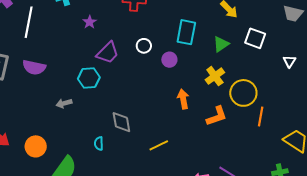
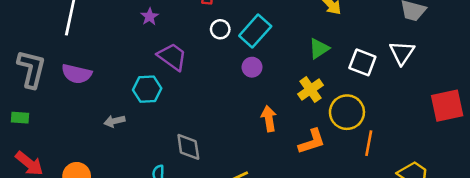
cyan rectangle: (186, 32) -> (255, 31), moved, turned 30
white square: (255, 38) -> (362, 62), moved
white circle: (144, 46) -> (220, 29), moved
purple trapezoid: (108, 53) -> (172, 57), turned -100
white triangle: (289, 61) -> (402, 53), moved, size x1.5

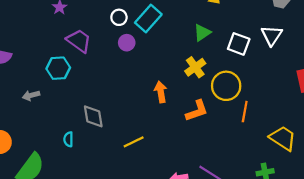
purple circle: (252, 67) -> (127, 43), moved

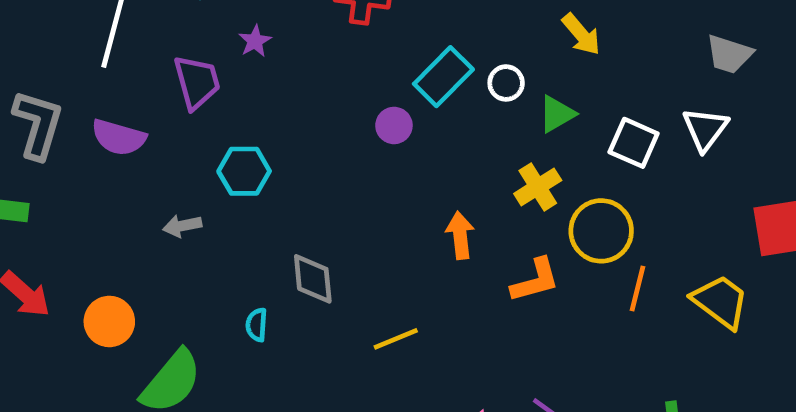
white circle: (119, 17) -> (506, 83), moved
purple trapezoid: (79, 41) -> (197, 82), moved, turned 36
yellow trapezoid: (283, 138) -> (720, 302), moved

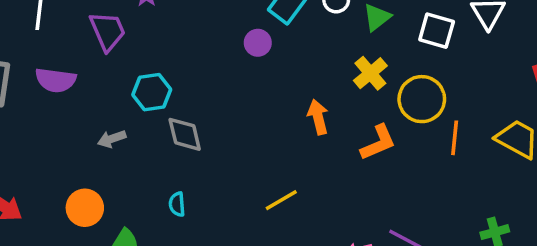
gray diamond: (313, 279) -> (185, 134), moved
orange circle: (109, 321) -> (85, 208), moved

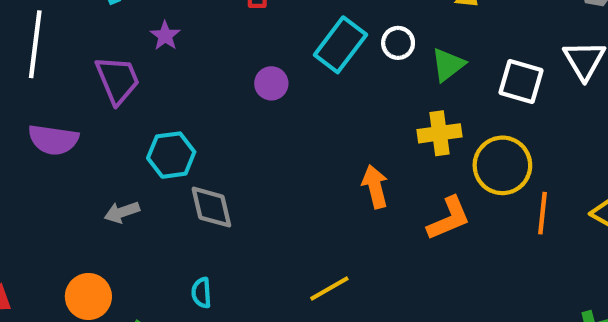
purple circle: (258, 43) -> (271, 83), moved
yellow cross: (370, 73) -> (439, 133), turned 32

